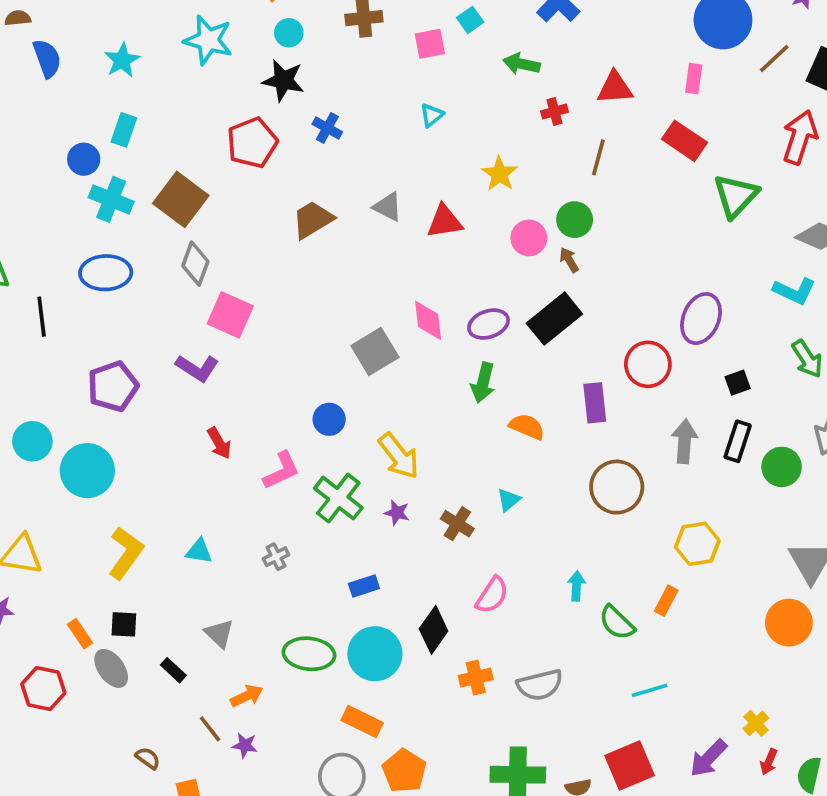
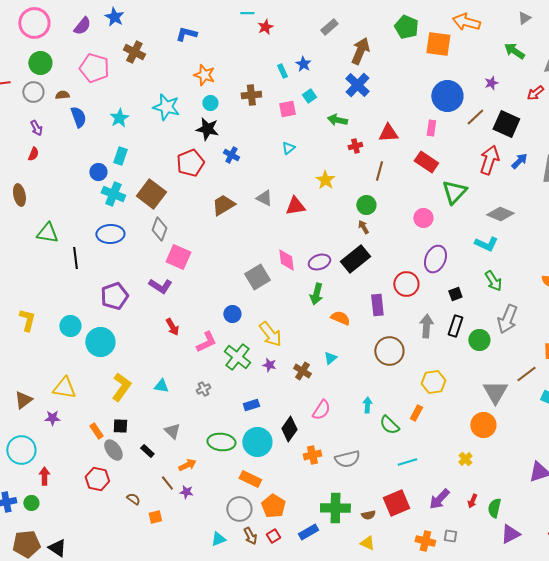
pink circle: (529, 238) -> (423, 218), moved
red hexagon: (43, 689) -> (97, 479), moved
yellow cross: (756, 723) -> (465, 459), moved

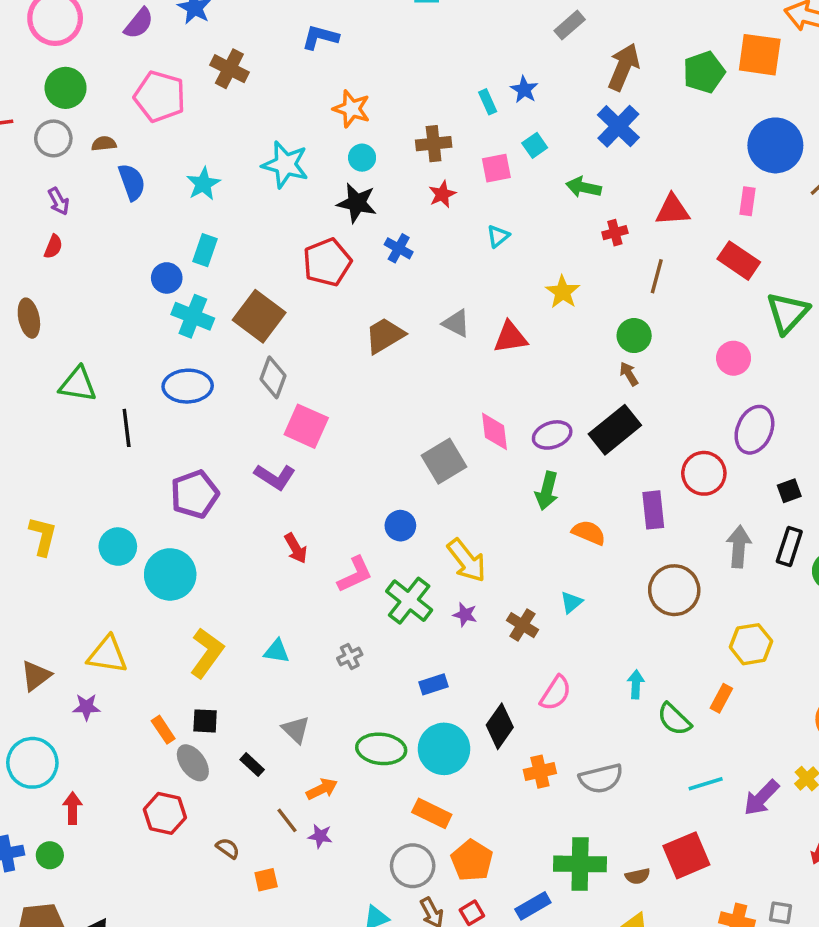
red star: (265, 27) -> (442, 194), moved
green pentagon: (406, 27) -> (704, 72), moved, turned 30
purple arrow: (439, 499) -> (761, 798), moved

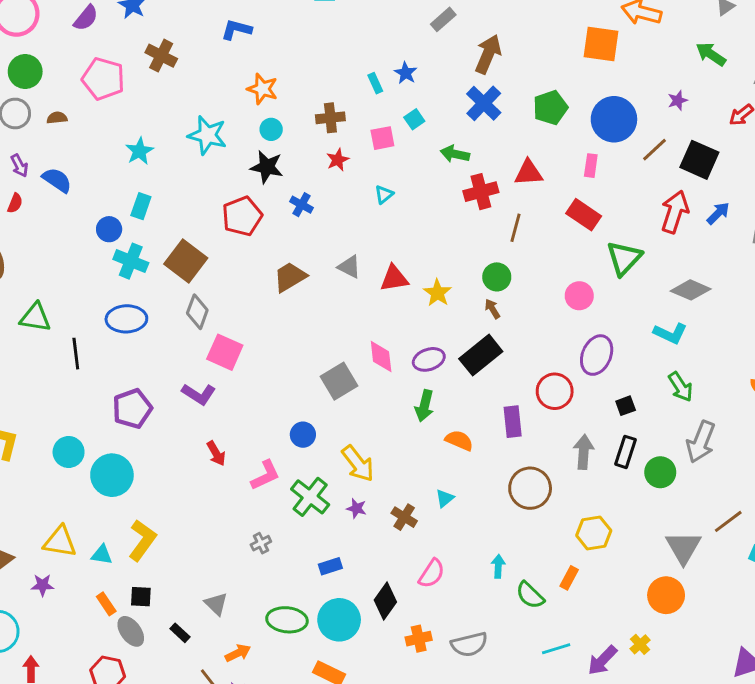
green pentagon: (704, 72) -> (550, 108), moved
blue semicircle: (132, 182) -> (57, 180), moved, turned -36
red cross: (615, 233) -> (481, 192), size x1.6
yellow star: (563, 292) -> (437, 293), moved
cyan triangle: (277, 651) -> (102, 555), moved

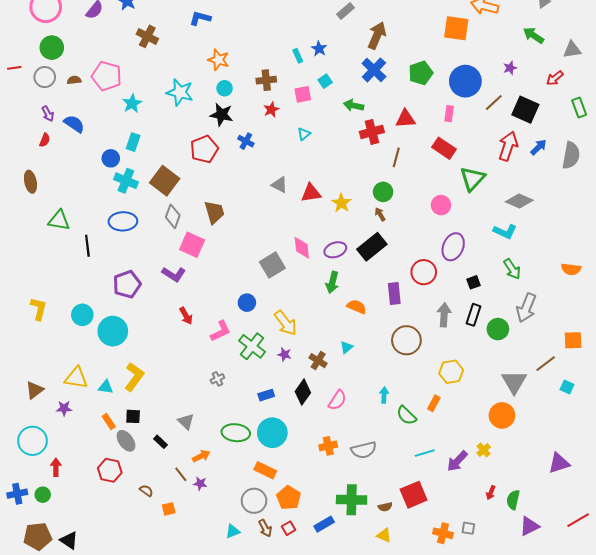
pink pentagon: (103, 79) -> (107, 76), moved
brown trapezoid: (290, 277) -> (214, 212), moved, turned 105
black diamond: (385, 601) -> (303, 392), moved

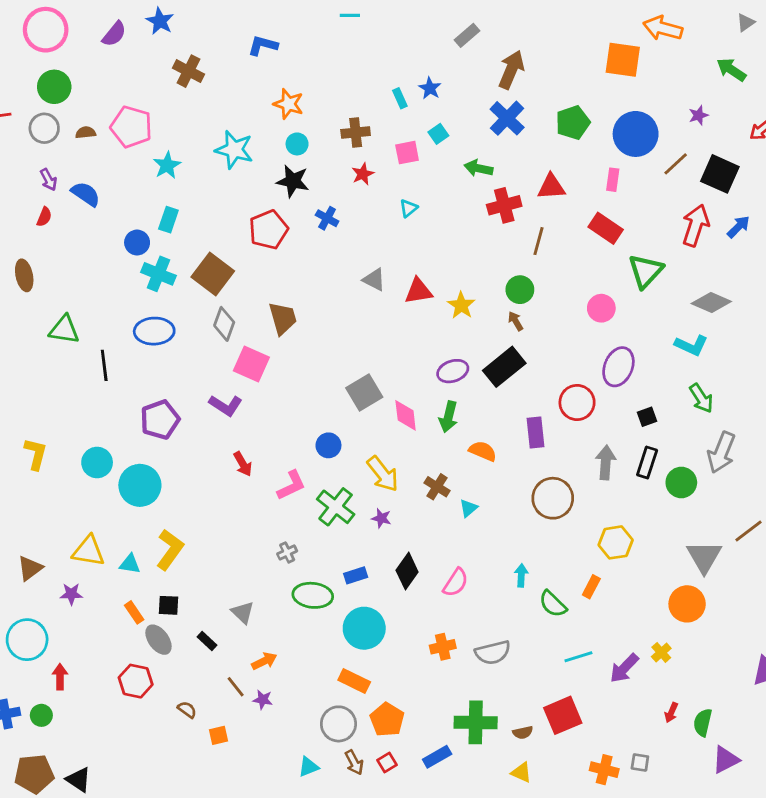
pink diamond: (302, 248) -> (406, 415), moved
brown cross: (318, 361) -> (437, 487), moved
green ellipse: (236, 433) -> (313, 595), moved

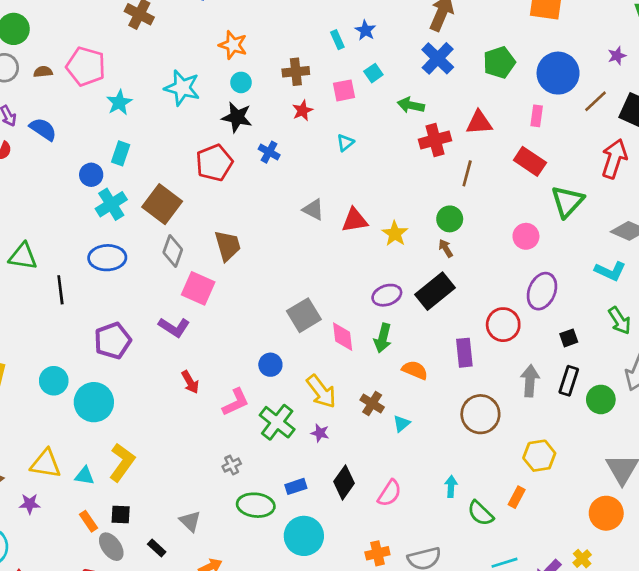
cyan cross: (158, 274) -> (111, 204), turned 36

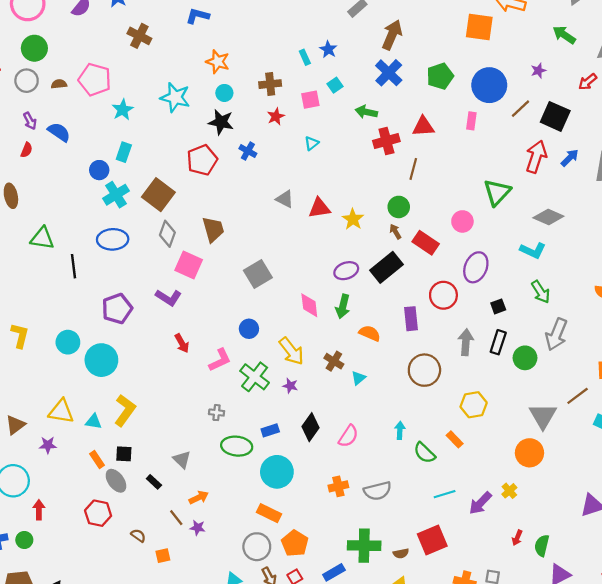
red rectangle: (530, 161) -> (426, 243), moved
gray square: (304, 315) -> (258, 274), moved
gray cross: (232, 465) -> (217, 413), turned 32
orange rectangle: (517, 497) -> (455, 439), turned -72

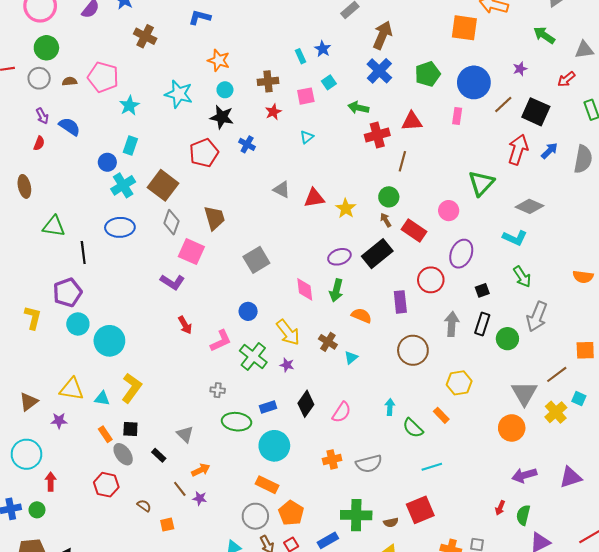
purple pentagon: (117, 309) -> (67, 292), moved
yellow cross: (509, 491) -> (556, 412), moved, size x1.5
purple arrow: (480, 503) -> (524, 475), moved, turned 30

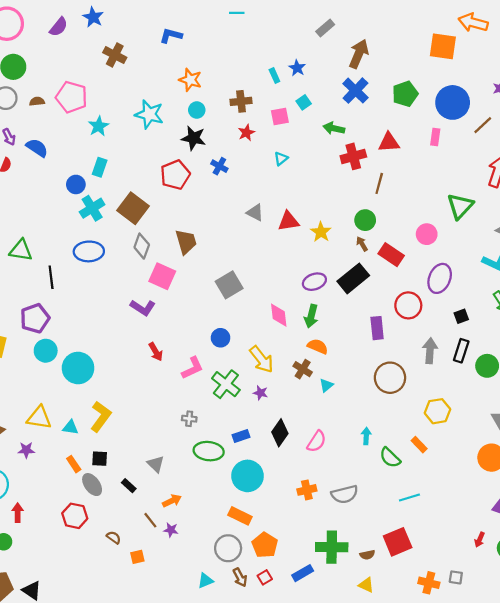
orange semicircle: (361, 316) -> (318, 346), moved

